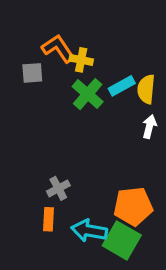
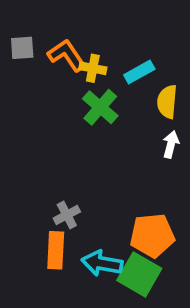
gray square: (32, 73) -> (22, 48), moved
cyan rectangle: (122, 86) -> (139, 72), moved
orange rectangle: (49, 219) -> (56, 250), size x1.4

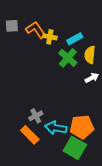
green cross: (100, 107) -> (68, 58), moved
white arrow: (171, 144) -> (92, 78), turned 48
orange rectangle: (56, 250) -> (30, 135), turned -48
cyan arrow: (102, 263) -> (56, 128), moved

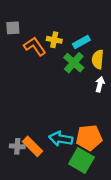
orange L-shape: (36, 30) -> (35, 46), moved
white arrow: (92, 78) -> (100, 84), turned -48
gray cross: (36, 116) -> (17, 146), moved, turned 32

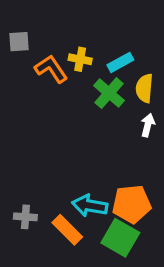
orange rectangle: (32, 146) -> (67, 230), moved

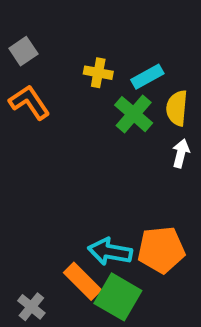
gray square: (19, 42) -> (23, 51), turned -30
orange L-shape: (51, 69) -> (29, 102), moved
gray cross: (25, 217) -> (31, 307), moved, turned 35
green square: (120, 238) -> (118, 297), moved

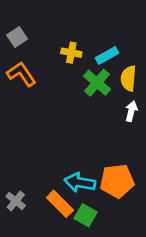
green square: (118, 297) -> (86, 215), size x0.7
gray cross: (31, 307) -> (16, 201), moved

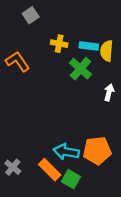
gray square: (17, 37) -> (31, 15), moved
cyan rectangle: (107, 56) -> (89, 46), turned 36
yellow semicircle: (128, 78) -> (107, 51), moved

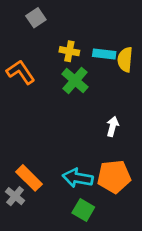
green cross: (80, 69) -> (75, 80), moved
white arrow: (109, 92) -> (113, 126), moved
orange rectangle: (50, 170) -> (29, 178), moved

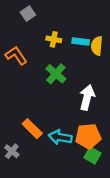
green cross: (75, 80) -> (56, 74), moved
white arrow: (113, 126) -> (87, 97), size x1.6
orange rectangle: (29, 178) -> (32, 129), moved
green square: (83, 210) -> (92, 155), moved

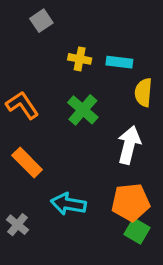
yellow semicircle: (97, 46) -> (143, 92), moved
orange L-shape: (16, 55) -> (22, 105), moved
orange rectangle: (32, 129) -> (27, 163), moved
cyan arrow: (60, 137) -> (68, 204), moved

